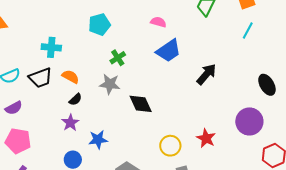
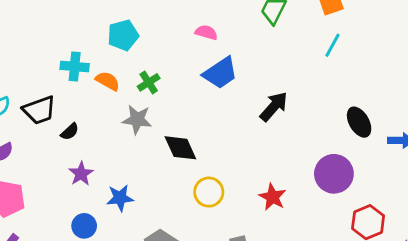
cyan cross: (51, 47) -> (75, 67), moved
orange semicircle: (70, 77) -> (108, 81), moved
black semicircle: (75, 99) -> (70, 132), moved
yellow circle: (170, 146) -> (209, 192), moved

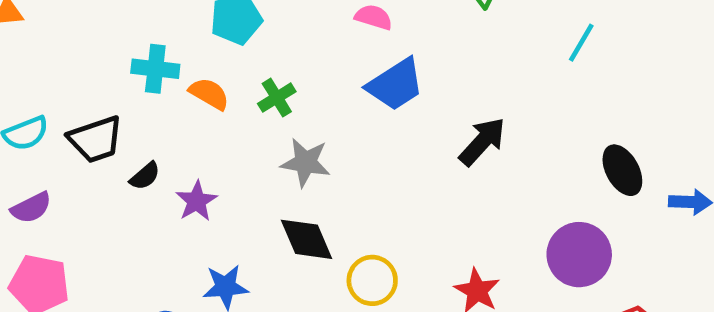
gray star: (137, 120) -> (306, 162), moved
black diamond: (180, 148) -> (306, 239), moved
purple star: (81, 174) -> (197, 201), moved

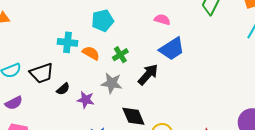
black arrow: (482, 142) -> (148, 74), moved
gray star: (306, 162) -> (112, 83), moved
purple star: (197, 201) -> (86, 100), turned -30

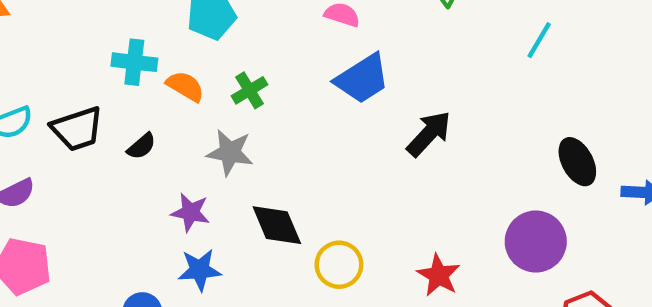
black arrow: (148, 74) -> (429, 134), moved
black semicircle: (63, 89) -> (141, 146), moved
purple star: (86, 100) -> (190, 212), moved

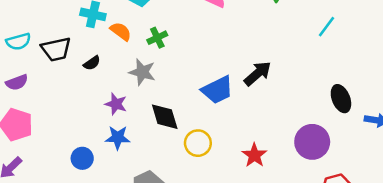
blue trapezoid: (362, 79) -> (217, 90), moved

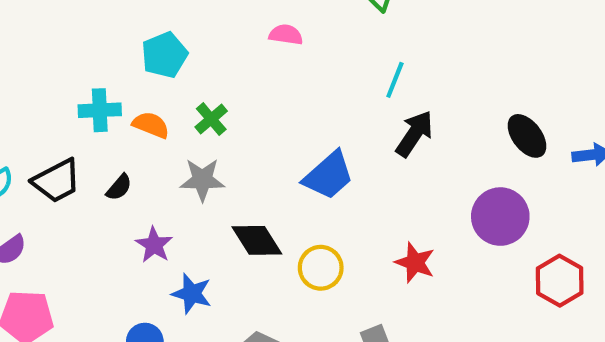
cyan line: (326, 27) -> (395, 80), moved
black arrow: (258, 73) -> (415, 134), moved
purple star: (116, 104) -> (154, 245), moved, turned 30
blue star: (118, 138) -> (192, 294), turned 30

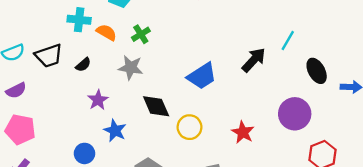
cyan line: (395, 80) -> (288, 40), moved

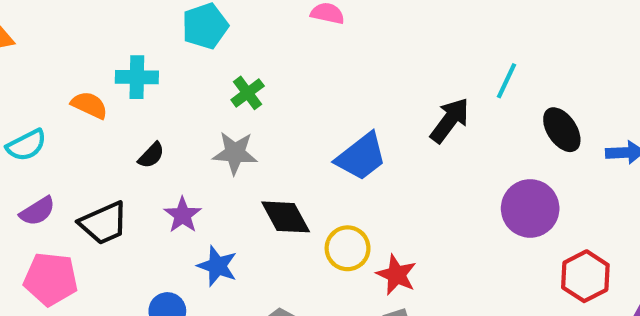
orange semicircle: (106, 32) -> (89, 105), moved
black trapezoid: (49, 56) -> (104, 223), moved
red star: (243, 132) -> (396, 275), moved

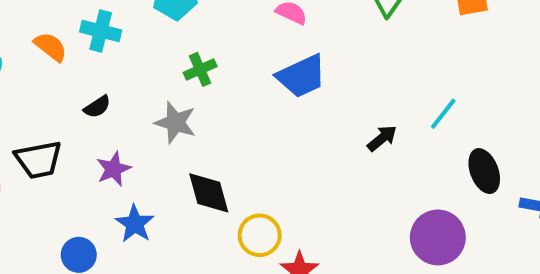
black arrow: (450, 120) -> (382, 138), size x0.7
blue trapezoid: (361, 157) -> (302, 76), moved

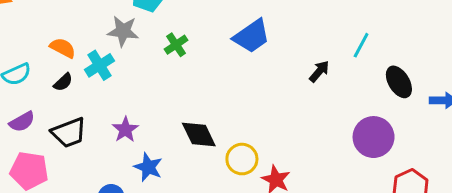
cyan cross: (101, 31) -> (100, 65), moved, turned -36
black semicircle: (97, 107) -> (63, 82), moved
gray star: (175, 123) -> (123, 31), moved

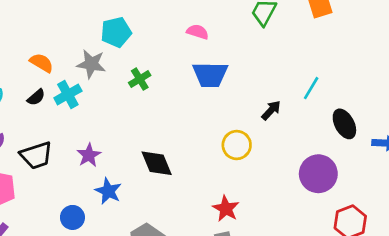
blue trapezoid: (252, 36) -> (210, 75), turned 33
orange semicircle: (63, 48) -> (42, 63), moved
black semicircle: (63, 82) -> (36, 97), moved
yellow circle: (242, 159) -> (237, 145), moved

